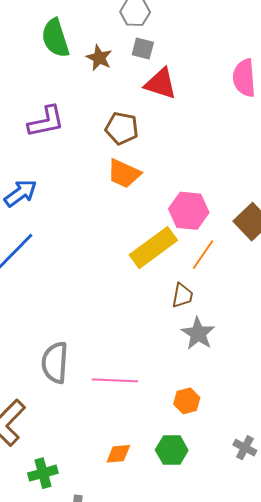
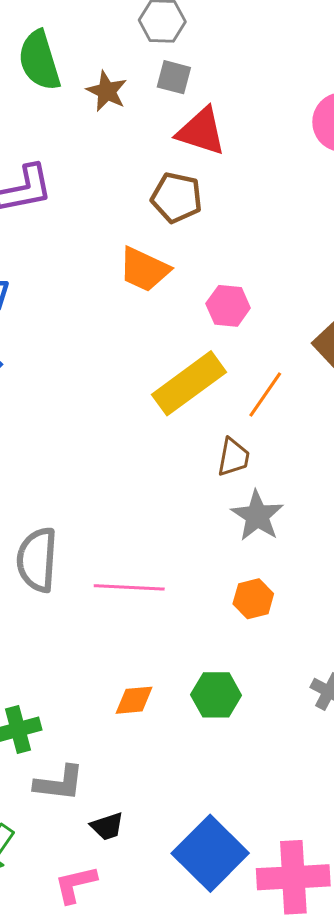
brown pentagon: (122, 128) -> (177, 198), moved
pink hexagon: (189, 211) -> (228, 306), moved, size x0.7
orange hexagon: (187, 401) -> (253, 599), moved

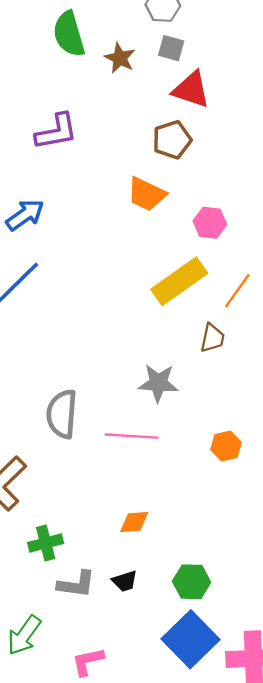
brown pentagon: (177, 198) -> (172, 140), turned -30
gray star: (257, 516) -> (158, 383), moved, turned -30
green hexagon: (216, 695) -> (192, 582), moved
black trapezoid: (107, 826) -> (125, 581), moved

